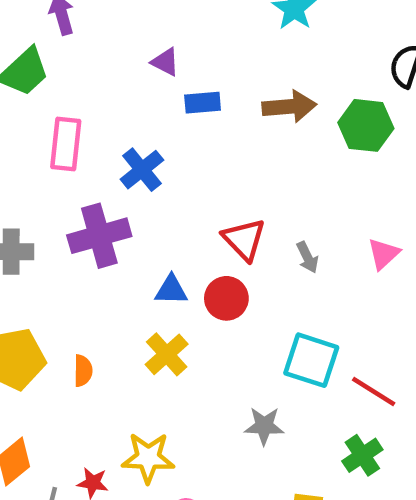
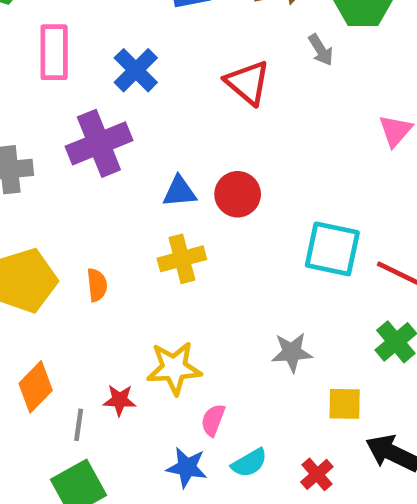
red triangle: (244, 239) -> (248, 83), moved
gray arrow: (307, 257) -> (321, 50), moved
yellow cross: (167, 354) -> (182, 259), turned 33
gray star: (264, 426) -> (292, 352), moved

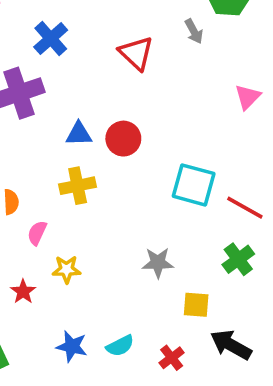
yellow star: (174, 368) -> (67, 269), size x0.7
red star: (120, 400) -> (23, 292), turned 30
pink semicircle: (213, 420) -> (37, 233), moved

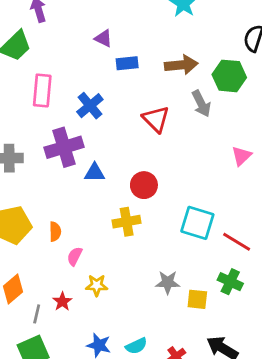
gray arrow: (194, 31) -> (201, 104), size x1.4
blue triangle: (79, 134) -> (95, 173), moved
yellow cross: (78, 186) -> (127, 222), moved
green cross: (238, 259) -> (230, 282), turned -30
yellow square: (196, 305) -> (197, 299), moved

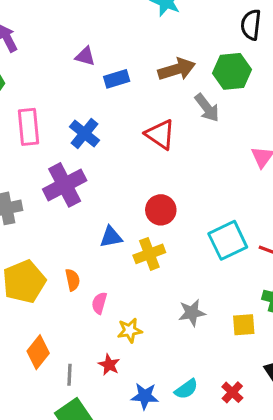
blue triangle: (95, 173) -> (111, 237), moved
cyan square: (197, 223) -> (228, 240), turned -32
gray star: (168, 282) -> (192, 313), moved
red star: (62, 301) -> (109, 365), moved

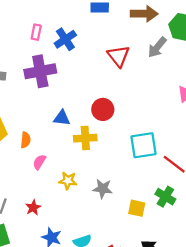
gray arrow: (207, 108) -> (157, 47), turned 60
pink rectangle: (29, 127) -> (36, 32), moved, size x0.6
yellow star: (130, 330) -> (68, 181), moved

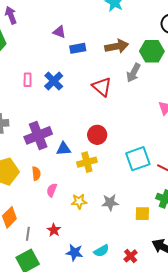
purple cross: (40, 71) -> (38, 135), moved

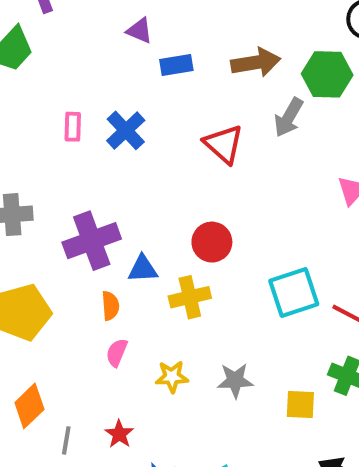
orange semicircle: (36, 174) -> (110, 306), moved

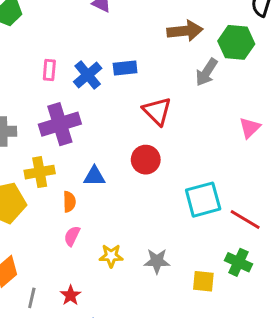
blue rectangle: (176, 65) -> (125, 68), moved
red triangle: (224, 144) -> (157, 111), moved
purple cross: (92, 241) -> (60, 124), moved
yellow cross: (190, 297) -> (40, 172), moved

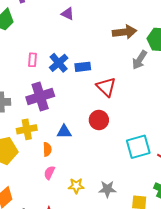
blue rectangle: (125, 68) -> (83, 67), moved

